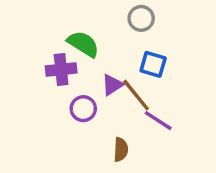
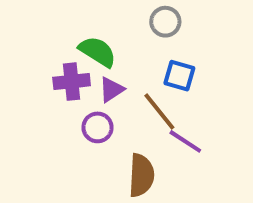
purple triangle: (112, 85) -> (111, 90), moved
brown semicircle: (121, 150) -> (141, 175), size x1.5

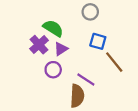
purple cross: (72, 82) -> (39, 45), turned -36
brown line: (159, 111) -> (114, 62), moved
purple line: (185, 141) -> (86, 79), moved

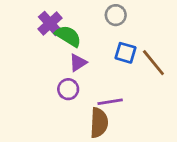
purple cross: (39, 45) -> (50, 23), moved
brown line: (114, 62) -> (153, 63), moved
purple line: (86, 79) -> (110, 102), turned -42

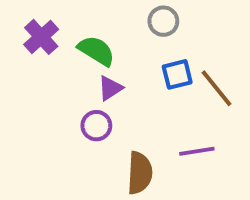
purple cross: (50, 23) -> (41, 37), moved
blue square: (126, 53) -> (177, 74), turned -30
purple line: (110, 102) -> (197, 151), moved

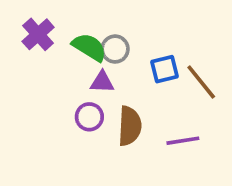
gray circle: (163, 21) -> (115, 49), moved
purple triangle: (110, 88) -> (102, 82), turned 35
brown semicircle: (140, 173) -> (130, 126), moved

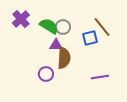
brown line: (201, 82) -> (102, 27), moved
purple circle: (89, 117) -> (46, 74), moved
brown semicircle: (130, 126) -> (64, 58), moved

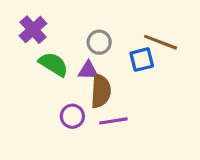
green semicircle: (49, 26) -> (53, 64), moved
brown line: (102, 27) -> (161, 42), turned -30
purple line: (100, 77) -> (113, 121), moved

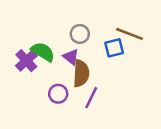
purple cross: (33, 30) -> (26, 61), moved
purple triangle: (88, 71) -> (71, 57), turned 36
purple line: (113, 121) -> (91, 98), turned -55

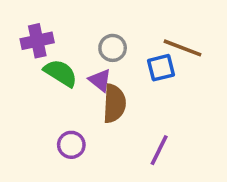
purple cross: (26, 61) -> (37, 41), moved, turned 30
purple circle: (58, 94) -> (71, 145), moved
purple line: (91, 98) -> (159, 150), moved

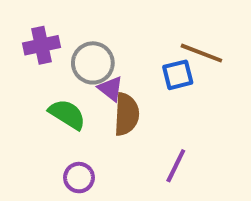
gray circle: (113, 48) -> (93, 63), moved, size x1.4
green semicircle: (61, 73) -> (67, 114), moved
purple circle: (71, 145) -> (79, 178), moved

